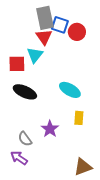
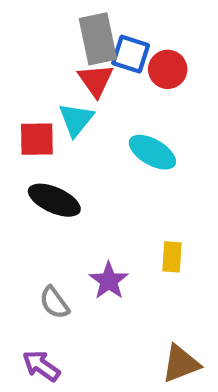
cyan ellipse: (70, 90) -> (152, 152), moved
purple arrow: (19, 158) -> (41, 366), moved

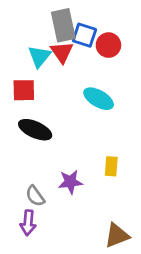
cyan triangle: (76, 119) -> (39, 56), moved
purple star: (109, 281) -> (70, 182), turned 30
purple arrow: (41, 366) -> (28, 223), moved, turned -120

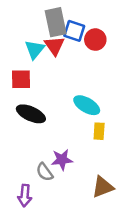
cyan ellipse: (99, 99) -> (87, 105), moved
yellow rectangle: (111, 166) -> (99, 131), moved
gray semicircle: (35, 196) -> (45, 172), moved
brown triangle: (117, 235) -> (103, 187), moved

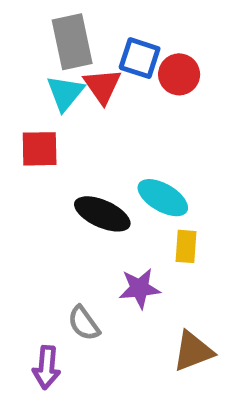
gray rectangle: (56, 22) -> (72, 42), moved
black ellipse: (31, 114) -> (102, 214), moved
purple star: (62, 160) -> (140, 288), moved

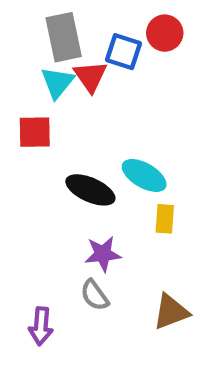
red circle: (179, 74) -> (165, 33), moved
purple star: (140, 288) -> (103, 254), moved
gray semicircle: (84, 323) -> (95, 295), moved

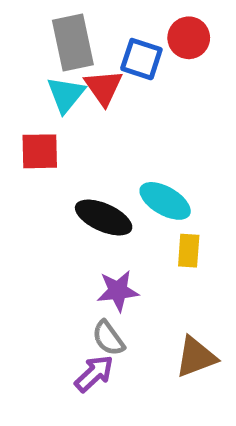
purple arrow: (41, 326) -> (94, 374), moved, turned -138

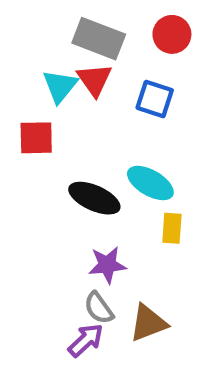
gray rectangle: (73, 43) -> (99, 39), moved, turned -57
blue square: (141, 59) -> (155, 99), moved
brown triangle: (196, 357) -> (148, 323), moved

